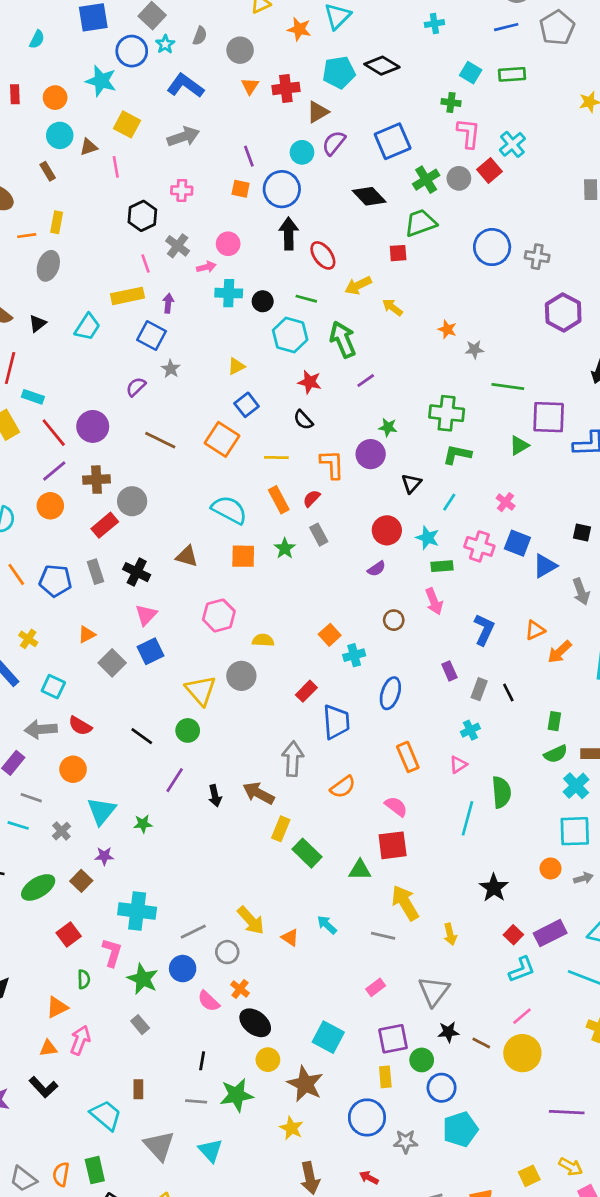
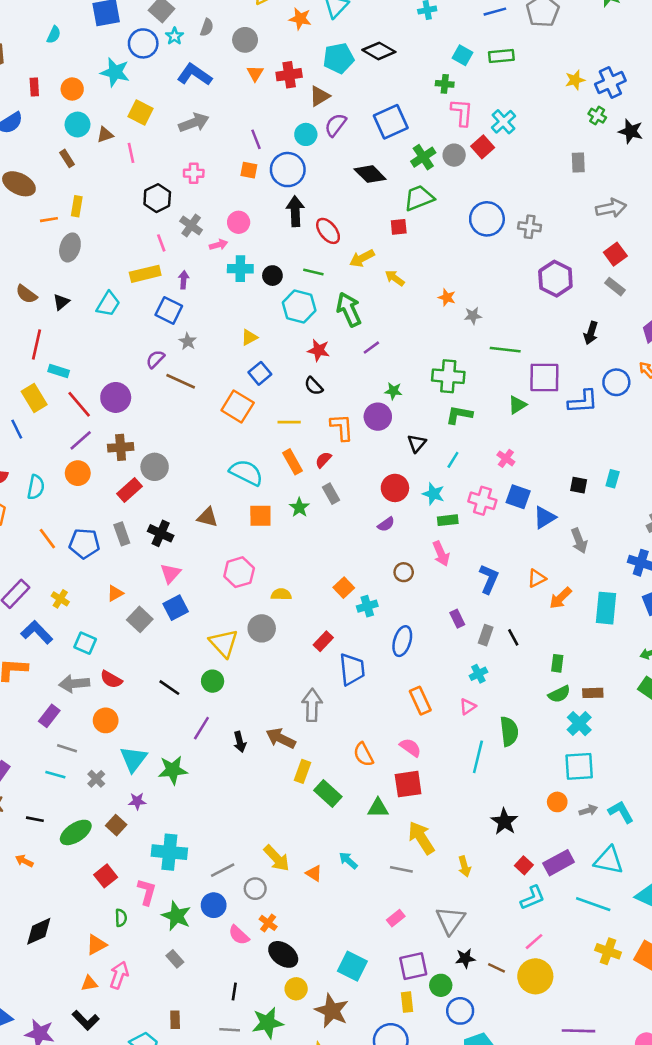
brown line: (160, 440) -> (181, 381), moved
orange semicircle: (343, 787) -> (363, 754), moved, turned 100
green star: (143, 824) -> (173, 770), size x1.6

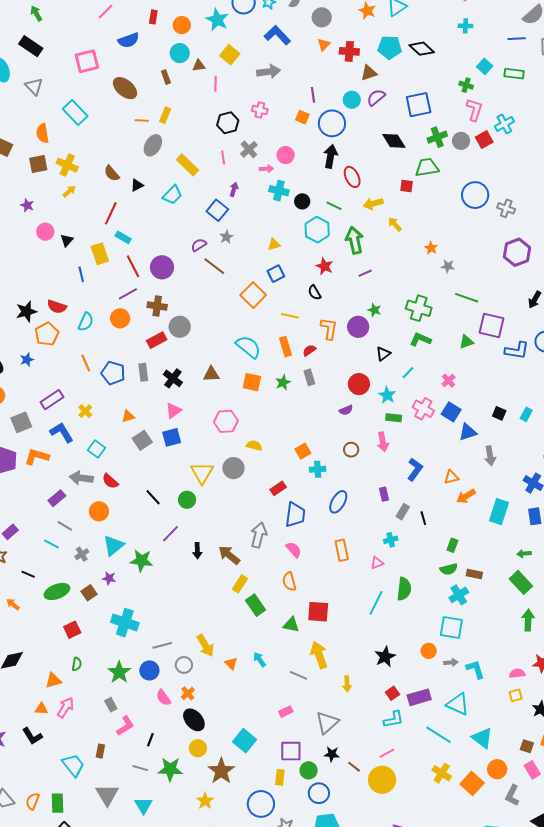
yellow rectangle: (145, 274) -> (188, 165), moved, turned 45
brown triangle: (207, 517) -> (211, 374), turned -30
pink semicircle: (410, 747) -> (294, 550), moved
pink L-shape: (147, 892) -> (125, 726), moved, turned 30

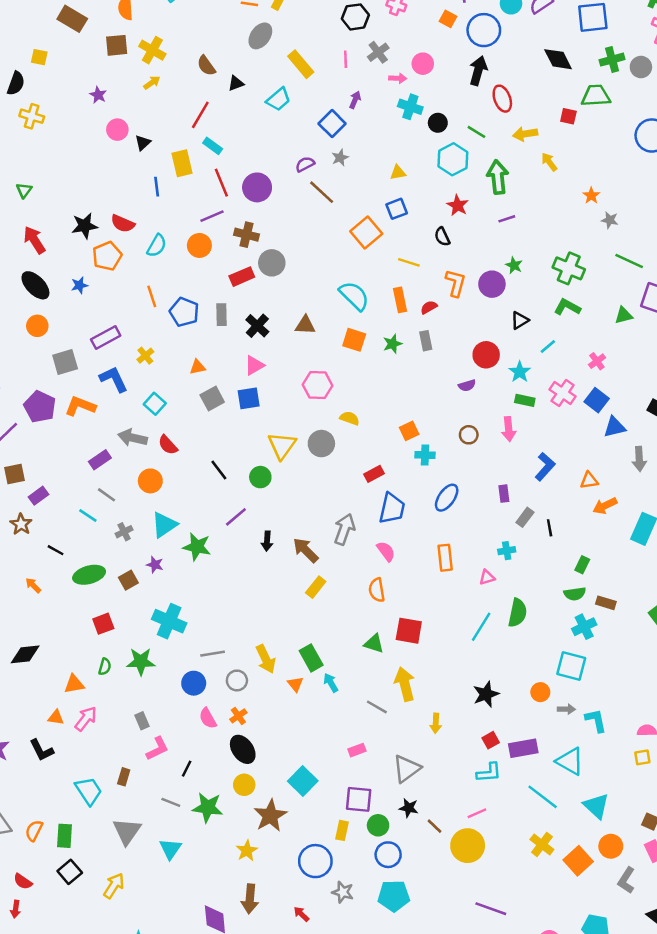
green rectangle: (255, 605) -> (311, 658), moved
green star: (119, 672) -> (141, 662), moved, turned 30

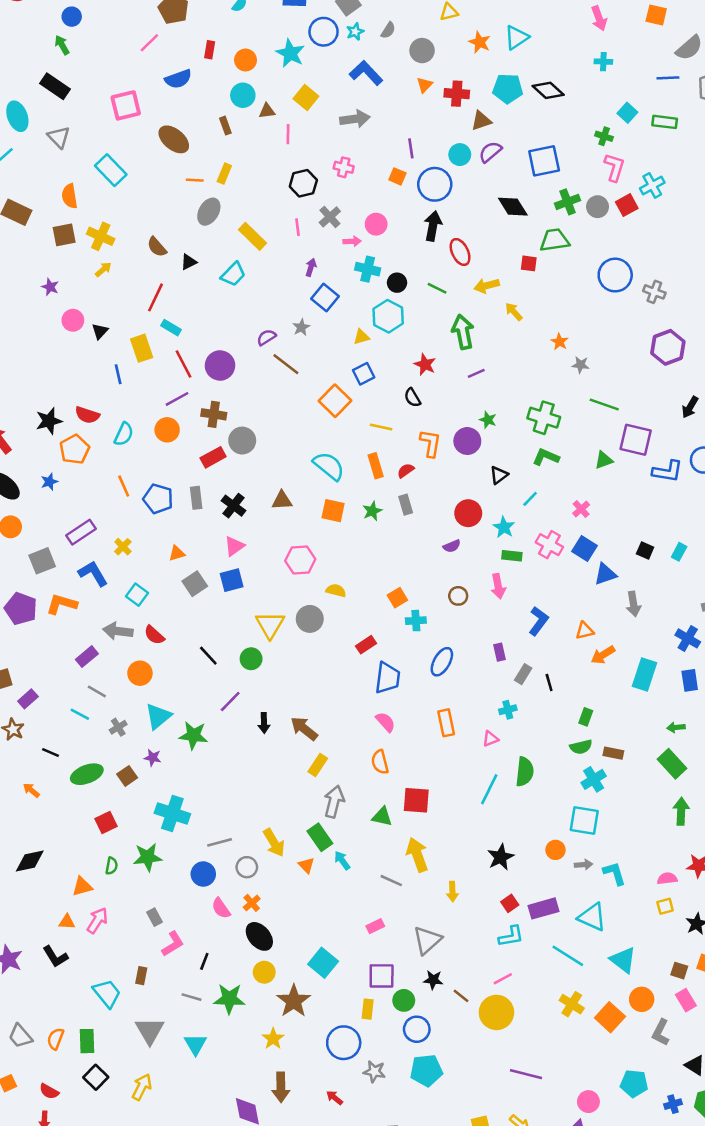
blue square: (332, 124) -> (325, 297), moved
cyan hexagon: (453, 159) -> (388, 316), moved
gray arrow: (344, 529) -> (334, 802), moved

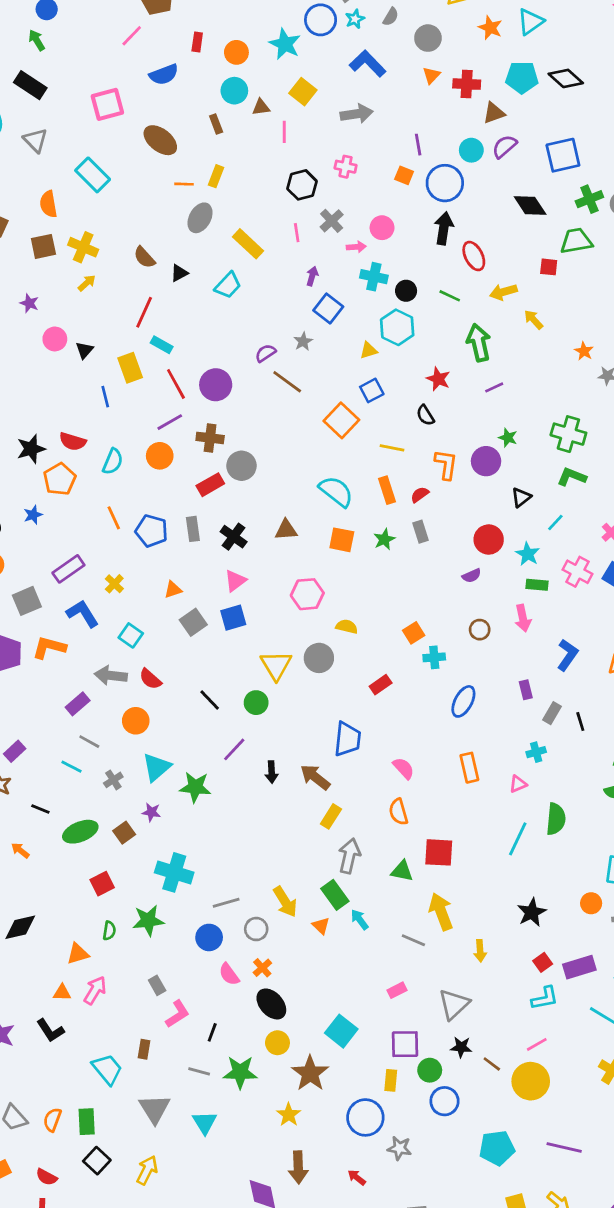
blue trapezoid: (388, 678) -> (347, 739), moved
cyan pentagon: (426, 1070) -> (497, 1148), moved

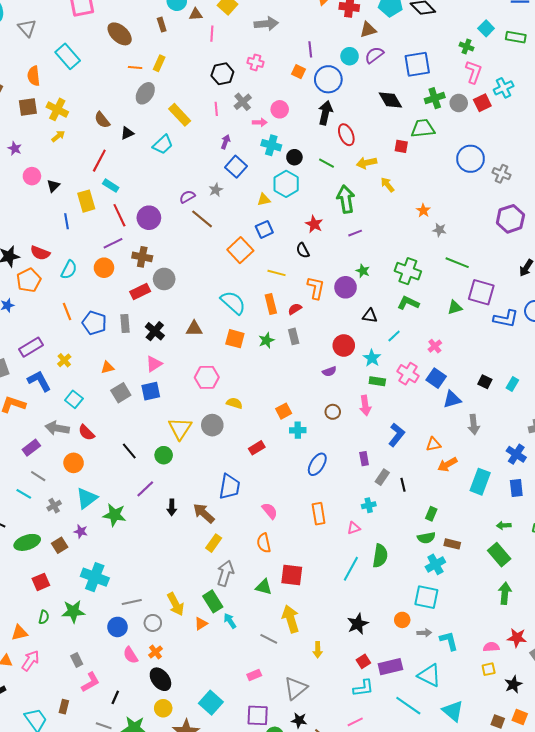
black triangle: (521, 497) -> (370, 316), turned 42
orange triangle: (321, 926) -> (201, 624), turned 40

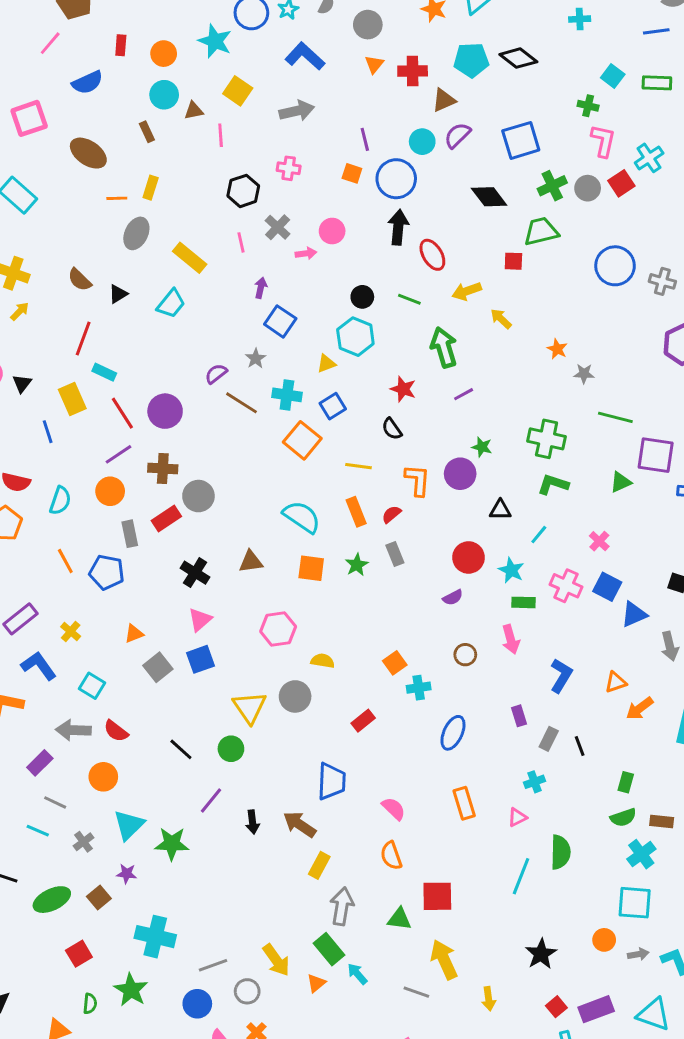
cyan cross: (271, 145) -> (287, 395), moved
gray rectangle: (125, 324) -> (130, 534), moved
green star: (73, 611) -> (131, 990), turned -30

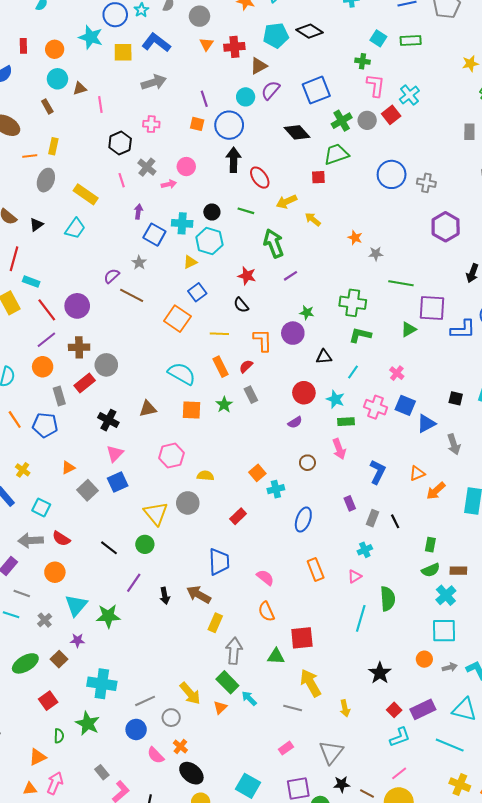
yellow square: (238, 91) -> (123, 52), moved, turned -30
cyan cross: (287, 395) -> (182, 223), moved

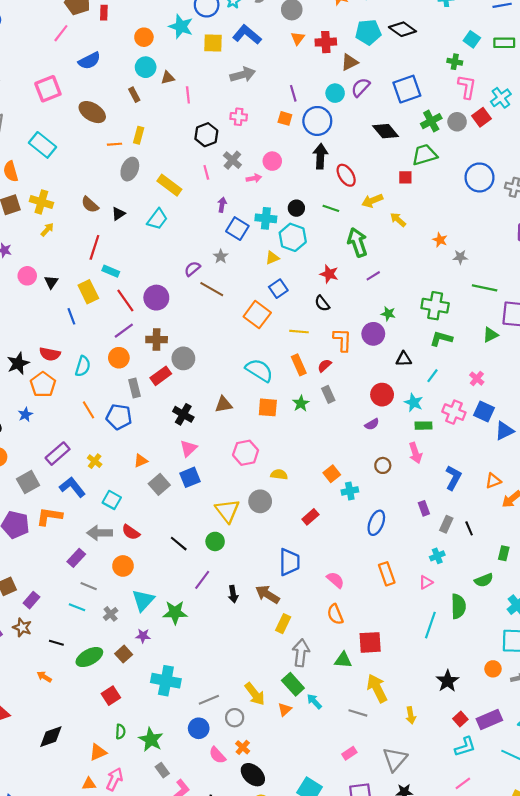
red rectangle: (23, 46) -> (104, 13), moved
green semicircle: (431, 570) -> (484, 580), moved
green star: (88, 723) -> (151, 740), moved

